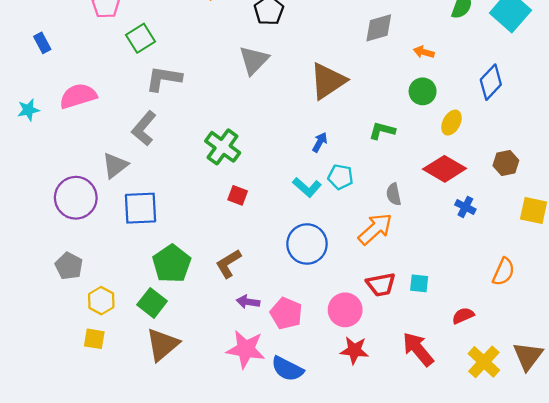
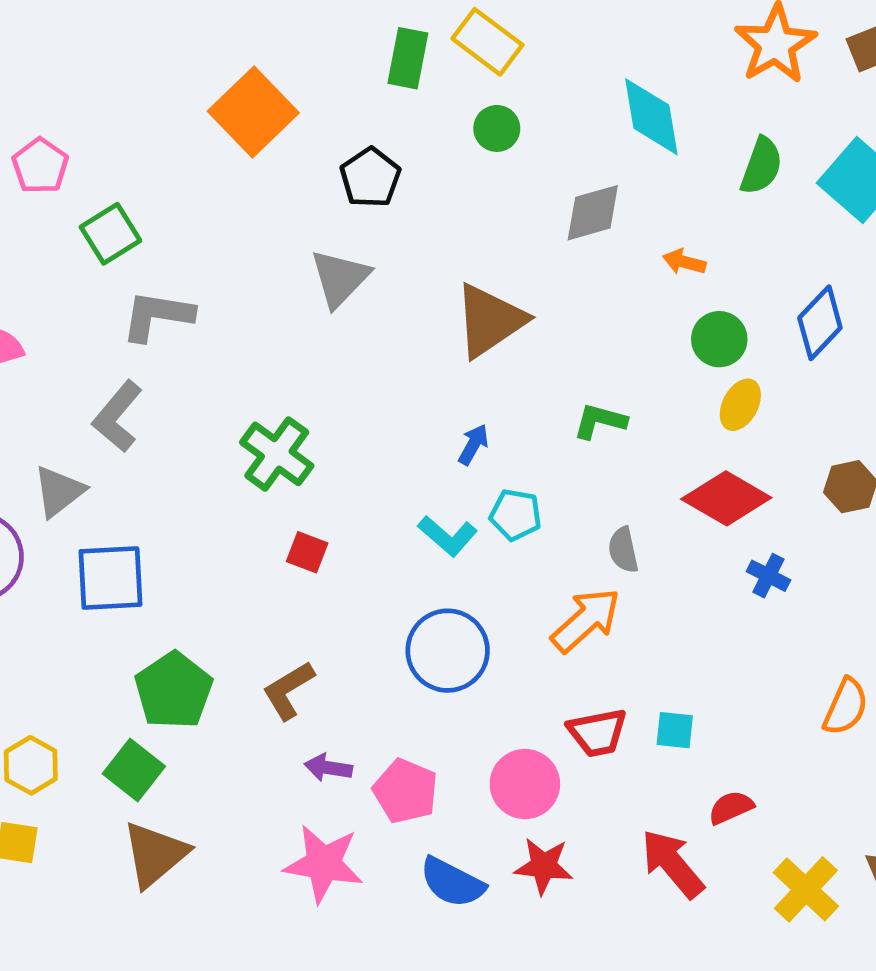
green circle: (423, 91) -> (719, 339), moved
red semicircle: (463, 316) -> (731, 807), moved
blue semicircle: (287, 369) -> (452, 882), moved

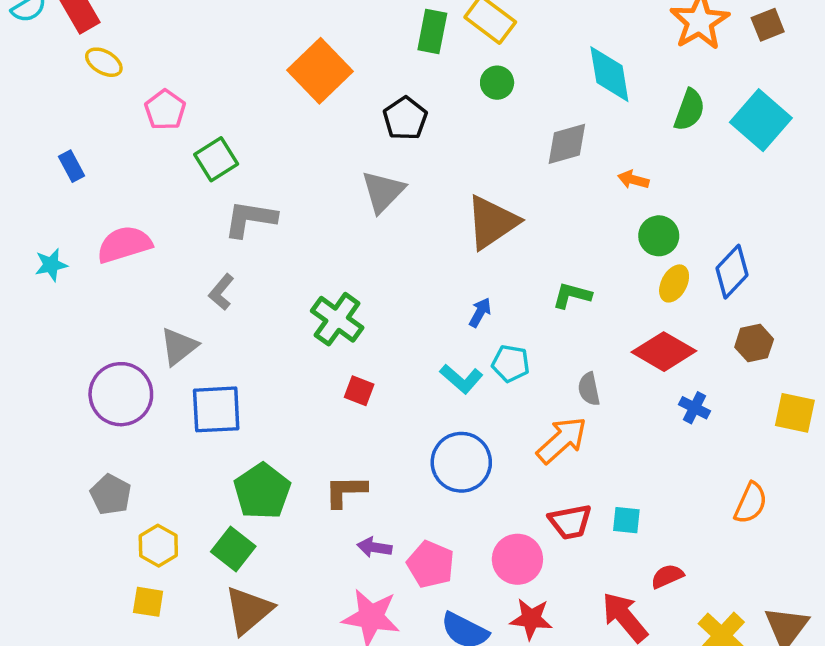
blue diamond: (820, 323) -> (732, 272), moved
gray L-shape: (117, 416) -> (221, 292), size x0.7
brown L-shape: (288, 690) -> (346, 491), turned 30

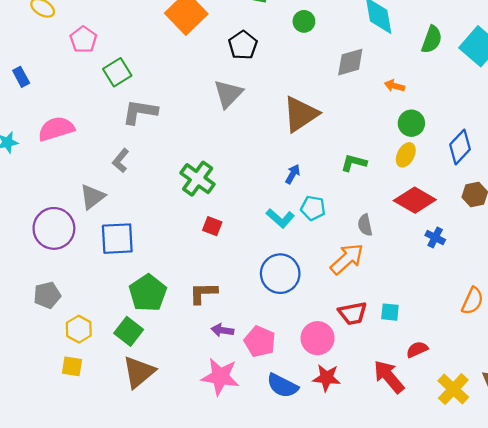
yellow ellipse: (674, 283) -> (406, 155), moved
gray pentagon: (111, 495) -> (47, 295), turned 30

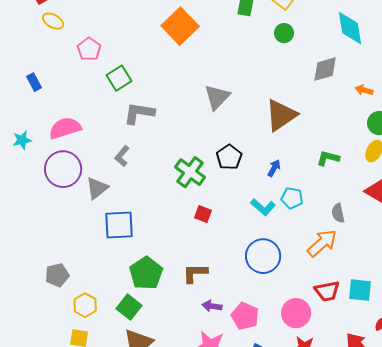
black pentagon: (243, 45) -> (229, 157), moved
purple circle: (54, 228) -> (63, 169), moved
cyan square: (390, 312) -> (360, 290), size x1.4

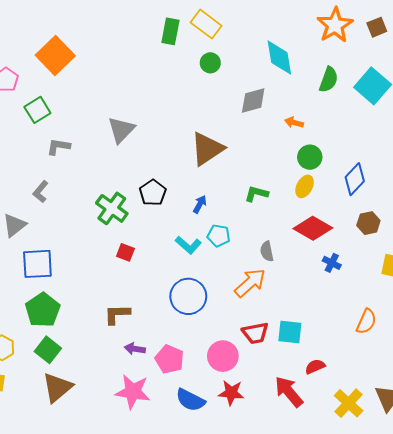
orange square: (180, 26) -> (55, 56), moved
gray triangle: (217, 97) -> (121, 130), moved
gray L-shape: (139, 113) -> (58, 147), size x0.7
green pentagon: (146, 273) -> (43, 310), moved

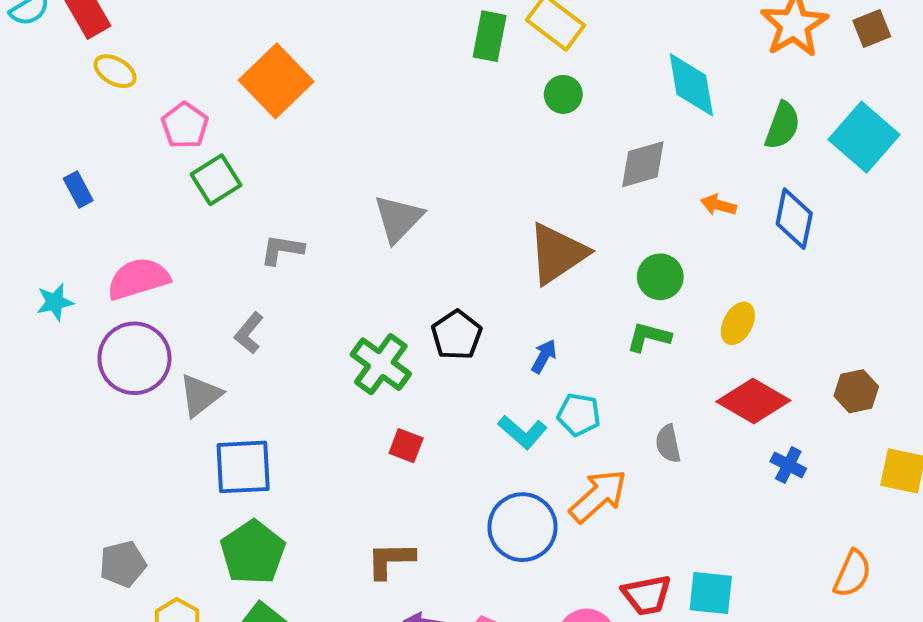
green square: (37, 110) -> (216, 180), moved
green circle: (310, 157) -> (660, 277), moved
blue diamond: (355, 179) -> (794, 219), moved, turned -32
orange arrow: (250, 283) -> (598, 496), moved

